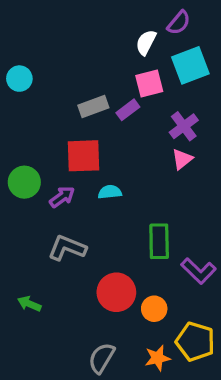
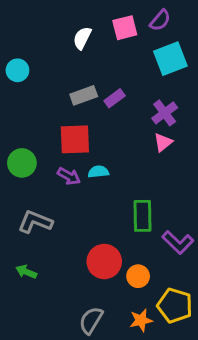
white semicircle: (146, 42) -> (82, 38), moved
pink square: (149, 83) -> (125, 28), moved
purple arrow: (62, 197) -> (69, 176), moved, turned 65
gray L-shape: (67, 248) -> (35, 222), moved

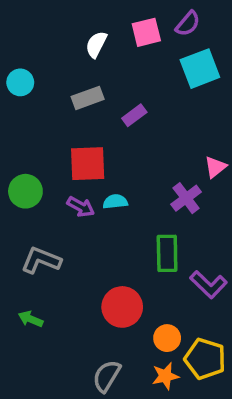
gray rectangle: (84, 95) -> (88, 98), moved
purple cross: (165, 113) -> (186, 198), moved
pink triangle: (163, 142) -> (215, 167), moved
orange circle: (138, 276) -> (167, 338), moved

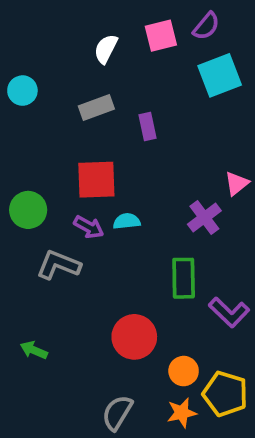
purple rectangle: (134, 115) -> (148, 127), turned -65
gray L-shape: (41, 260) -> (58, 265), moved

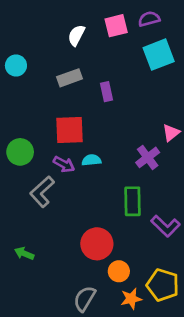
purple semicircle: (206, 26) -> (149, 19), turned -145
gray L-shape: (58, 265) -> (42, 192), turned -64
orange circle: (184, 371) -> (119, 271), moved

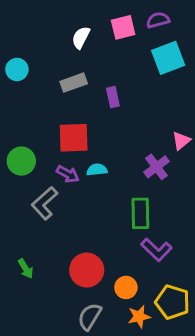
purple L-shape: (165, 226) -> (156, 250), moved
red circle: (97, 244) -> (87, 270), moved
green arrow: (24, 253) -> (26, 269), turned -144

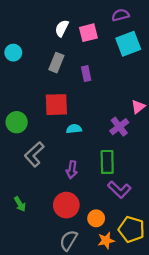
pink square: (123, 27) -> (88, 33), moved
gray rectangle: (74, 83) -> (56, 63), turned -48
purple arrow: (68, 174) -> (72, 170), moved, turned 70

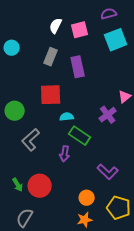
purple rectangle: (86, 74) -> (78, 67), size x1.5
green rectangle: (107, 162) -> (80, 136), moved, turned -55
red circle: (66, 205) -> (40, 186), moved
gray semicircle: (69, 240) -> (25, 218), moved
orange star: (106, 240) -> (85, 220), moved

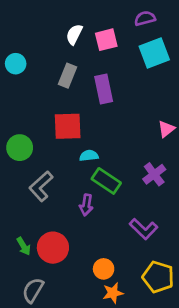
purple cross: (108, 115) -> (154, 174), moved
orange circle: (87, 198) -> (104, 269), moved

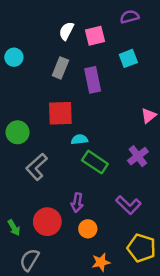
cyan square: (154, 53) -> (128, 58), moved, size x0.7
purple arrow: (86, 205) -> (77, 203), moved
green arrow: (24, 246) -> (14, 228), moved
orange circle: (104, 269) -> (88, 229), moved

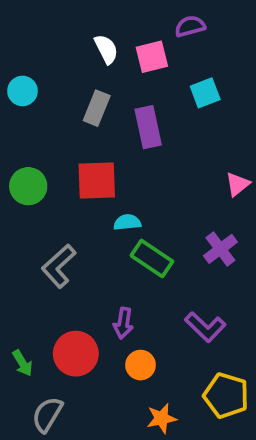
purple semicircle: (130, 17) -> (190, 26), moved
white semicircle: (66, 31) -> (106, 49), turned 126
green circle: (18, 132) -> (28, 186), moved

